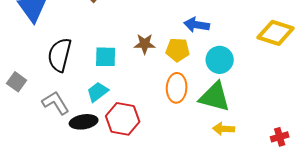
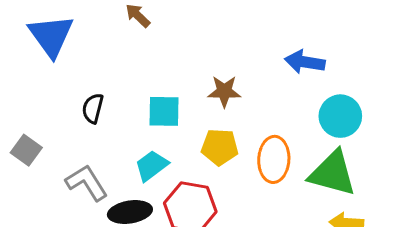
yellow pentagon: (178, 50) -> (220, 147), moved
black semicircle: (60, 55) -> (93, 108), size x0.6

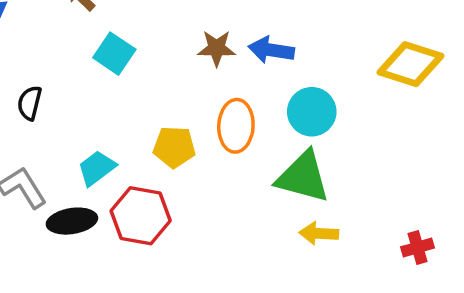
brown star: (224, 91) -> (217, 48), moved
cyan square: (164, 111) -> (114, 54), moved, turned 33
orange ellipse: (274, 159) -> (236, 126), moved

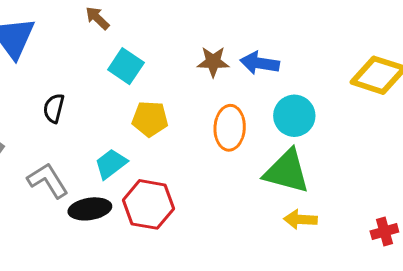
yellow pentagon: (174, 147) -> (150, 119), moved

